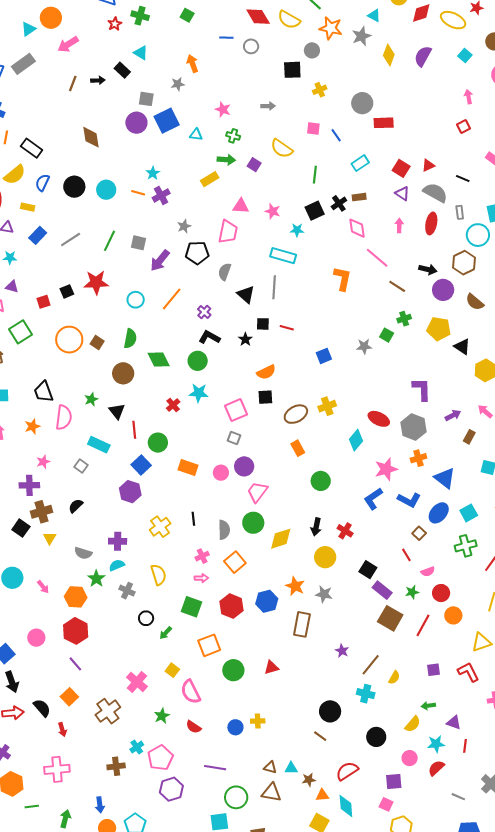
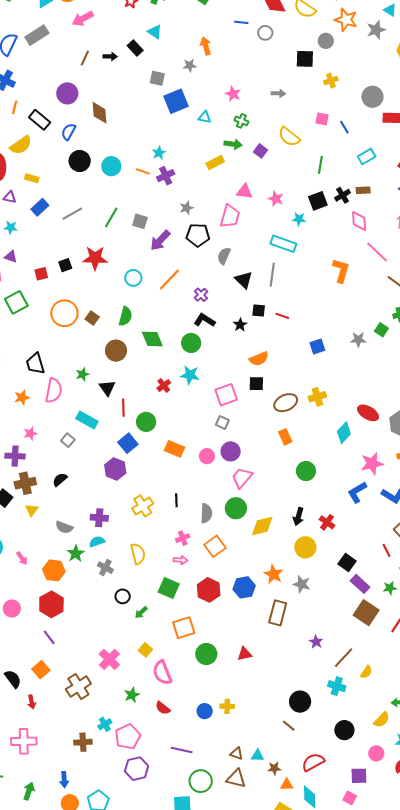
purple circle: (136, 123) -> (67, 93), moved
blue semicircle: (42, 183) -> (68, 132), moved

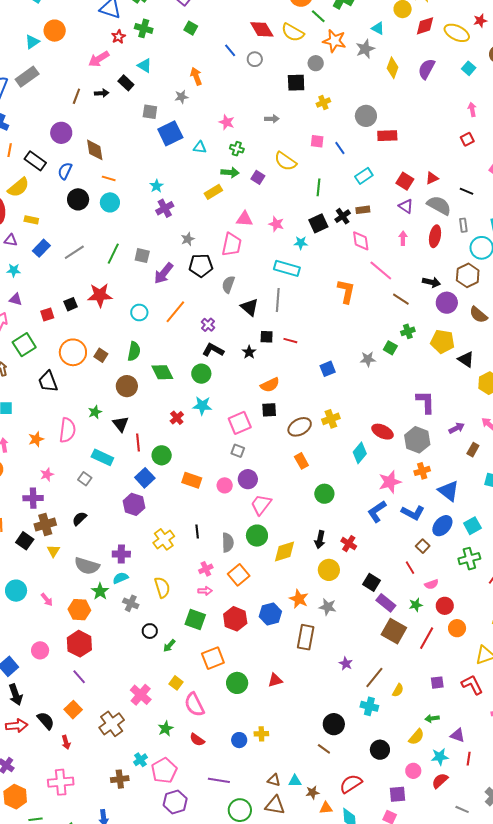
pink arrow: (83, 19) -> (99, 59), moved
blue line: (241, 22) -> (230, 50), turned 48
orange line: (143, 171) -> (109, 178), moved
black trapezoid: (35, 364) -> (48, 382), moved
gray semicircle: (64, 527) -> (87, 566), size x1.4

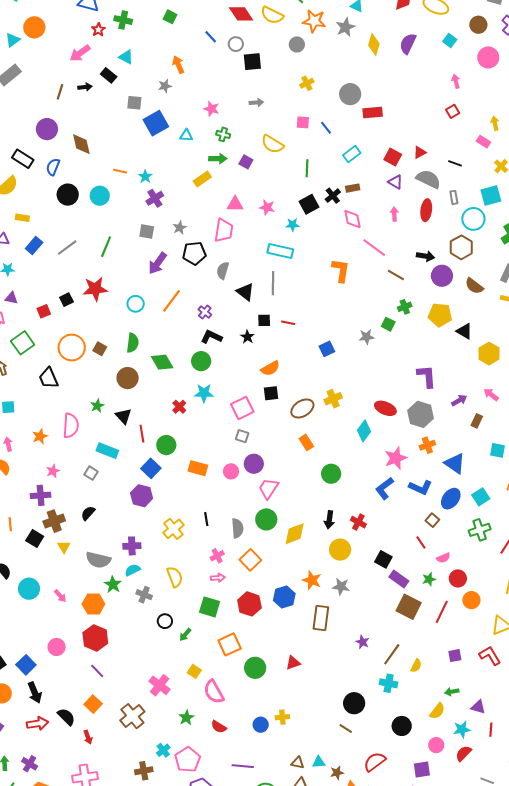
black square: (296, 83) -> (252, 62), moved
orange line: (109, 178) -> (120, 171), moved
gray square: (142, 256) -> (147, 231), moved

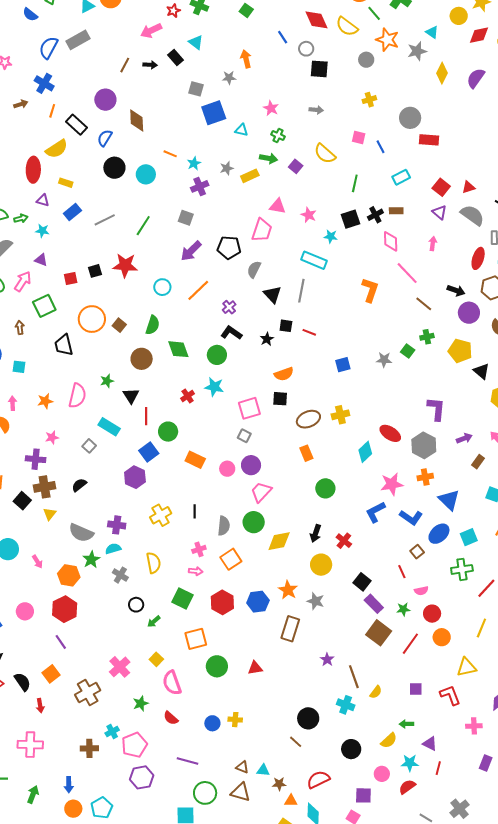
red ellipse: (426, 210) -> (478, 258), moved
gray star: (180, 228) -> (227, 168), moved
brown line: (392, 654) -> (354, 677), turned -65

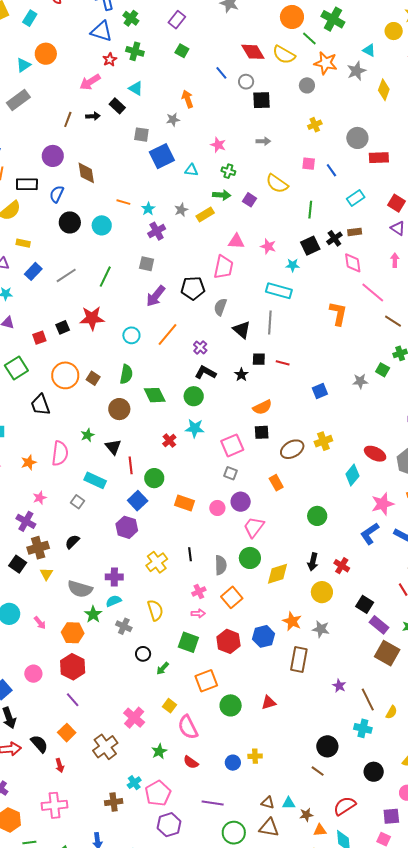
black rectangle: (76, 125) -> (27, 184), turned -35
orange rectangle: (306, 453) -> (276, 483), moved
purple cross: (36, 459) -> (26, 521), turned 30

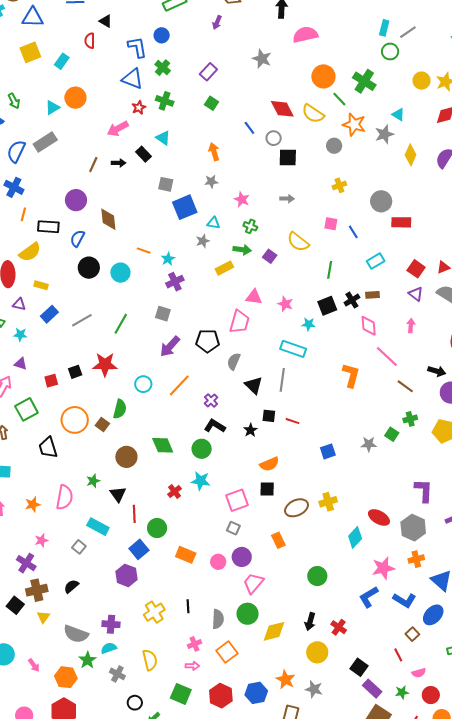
yellow circle: (394, 31) -> (422, 81), moved
gray star: (173, 120) -> (211, 182), moved
gray star: (181, 210) -> (203, 241), moved
green semicircle: (126, 374) -> (120, 409), moved

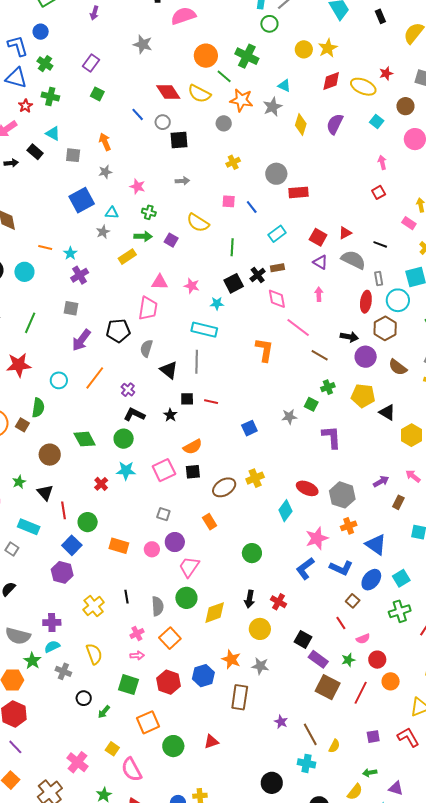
gray square: (166, 184) -> (73, 155), moved
purple L-shape: (424, 490) -> (332, 437), moved
pink square: (237, 500) -> (164, 470), moved

